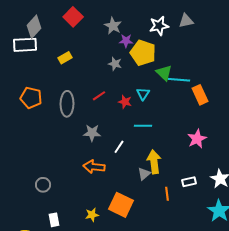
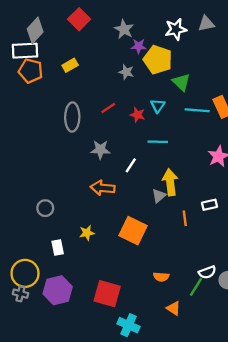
cyan line: (179, 80) -> (197, 110), moved
orange pentagon: (31, 98) -> (31, 71), moved
yellow star: (92, 215) -> (87, 233), moved

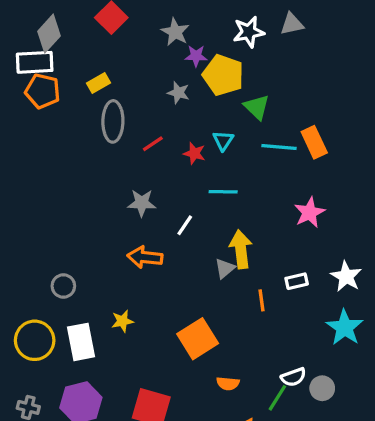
gray ellipse: (72, 117) -> (113, 121), moved
orange square: (133, 231) -> (198, 339), moved, turned 32
white rectangle: (58, 248) -> (81, 342), size x1.6
yellow circle: (25, 273) -> (35, 340), moved

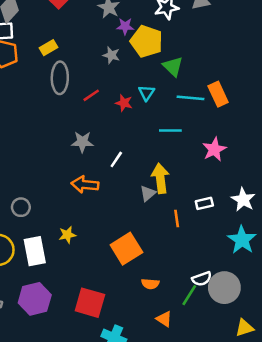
cyan line: (223, 192) -> (170, 131), moved
gray circle: (322, 388) -> (224, 288), size x1.6

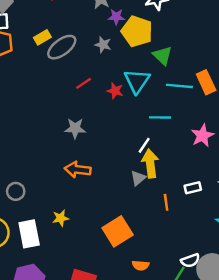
gray ellipse: (60, 78) -> (62, 47), moved, turned 52
cyan triangle: (146, 93) -> (137, 81), size x1.6
white line: (116, 159) -> (144, 145), moved

